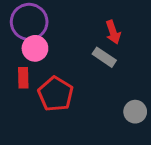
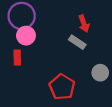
red pentagon: (56, 94) -> (62, 87), moved
gray circle: (135, 112) -> (100, 73), moved

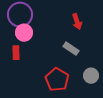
gray rectangle: (77, 42) -> (71, 49), moved
gray circle: (100, 73) -> (91, 76), moved

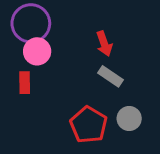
red arrow: (77, 22) -> (104, 44), moved
gray circle: (91, 76) -> (129, 119), moved

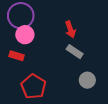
red rectangle: (25, 83) -> (16, 56), turned -72
red pentagon: (89, 125) -> (33, 86), moved

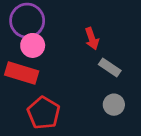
gray rectangle: (75, 52) -> (110, 67), moved
red rectangle: (16, 56) -> (22, 73), size x1.6

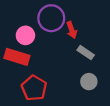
purple circle: (27, 21) -> (51, 18), moved

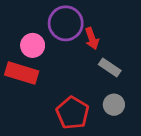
red pentagon: (34, 88) -> (73, 113), moved

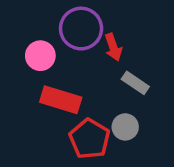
red rectangle: (22, 73) -> (61, 100), moved
gray circle: (114, 105) -> (125, 127), moved

